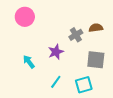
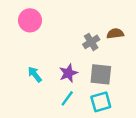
purple star: (56, 52) -> (68, 73), moved
gray square: (96, 60) -> (101, 74), moved

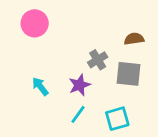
gray cross: (91, 42) -> (98, 60), moved
gray square: (101, 74) -> (128, 74), moved

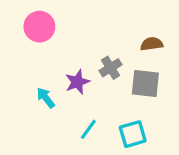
purple star: (79, 85) -> (77, 82), moved

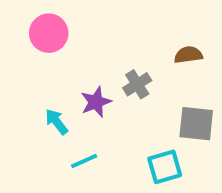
gray square: (145, 83) -> (196, 124), moved
cyan line: (88, 129) -> (84, 161), moved, turned 30

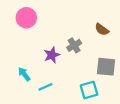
brown semicircle: (188, 55) -> (102, 29), turned -136
cyan arrow: (57, 122) -> (24, 74), moved

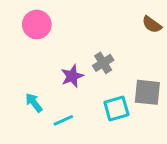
brown semicircle: (102, 29) -> (152, 25), moved
cyan square: (89, 90) -> (116, 109), moved

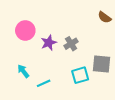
pink circle: (37, 25) -> (25, 30), moved
purple star: (72, 76) -> (49, 43), moved

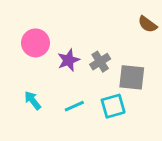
gray square: (102, 64) -> (132, 77), moved
cyan line: (44, 83) -> (74, 106), moved

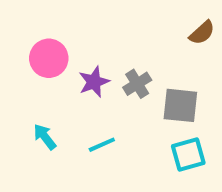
brown semicircle: (148, 24) -> (202, 33), turned -78
cyan square: (113, 106) -> (188, 155), moved

